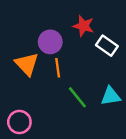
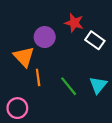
orange line: (58, 68) -> (38, 77), moved
cyan triangle: (111, 96) -> (98, 85), turned -42

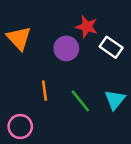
purple circle: (45, 37) -> (66, 48), moved
orange triangle: (24, 57) -> (19, 38), moved

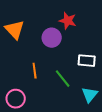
white rectangle: (111, 47) -> (87, 61), moved, turned -30
cyan triangle: (115, 100) -> (90, 95), moved

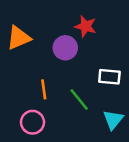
orange triangle: (15, 30) -> (19, 38), turned 50
pink circle: (16, 99) -> (32, 122), moved

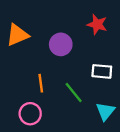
red star: (85, 26) -> (97, 24), moved

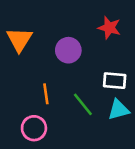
orange triangle: (17, 35) -> (19, 40), turned -35
cyan triangle: (105, 111) -> (119, 110), moved, turned 36

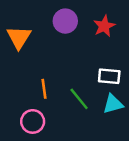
red star: (109, 28) -> (104, 26), turned 30
purple circle: (68, 50) -> (65, 21), moved

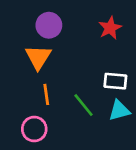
purple circle: (65, 21) -> (49, 25), moved
orange triangle: (19, 37) -> (38, 57), moved

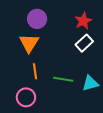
white rectangle: (115, 81) -> (84, 43), moved, turned -48
green line: (83, 105) -> (63, 79), turned -42

